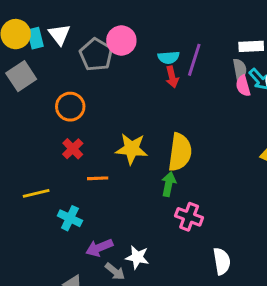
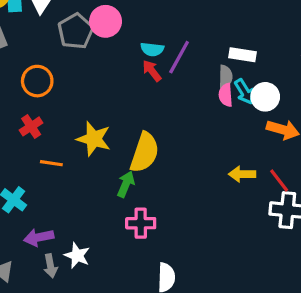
red arrow: (172, 77) -> (152, 71), turned 145
pink cross: (189, 217) -> (141, 223), turned -32
gray arrow: (115, 271) -> (50, 266), turned 30

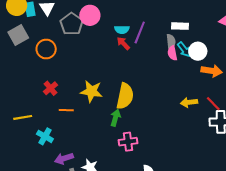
orange circle: (37, 81) -> (46, 49), moved

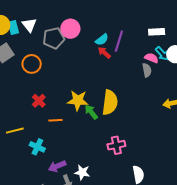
gray pentagon: (72, 24) -> (54, 38), turned 30
cyan semicircle: (122, 30) -> (102, 40), turned -32
gray semicircle: (171, 41) -> (147, 70), moved
pink semicircle: (172, 53) -> (151, 58), turned 128
green arrow: (115, 118) -> (91, 112), moved, turned -49

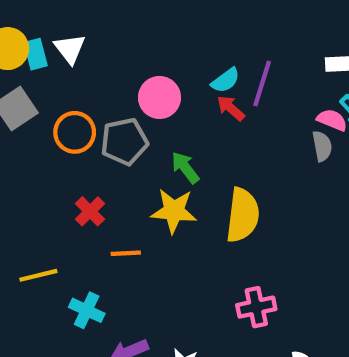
pink circle: (70, 29) -> (159, 97), moved
gray pentagon: (54, 38) -> (124, 142), moved
green arrow: (91, 112) -> (185, 168), moved

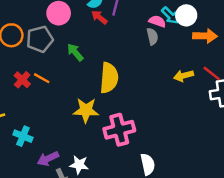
yellow star: (174, 211) -> (86, 110), moved
orange line: (126, 253) -> (42, 78), moved, turned 35
pink cross: (256, 307) -> (119, 130), size x1.4

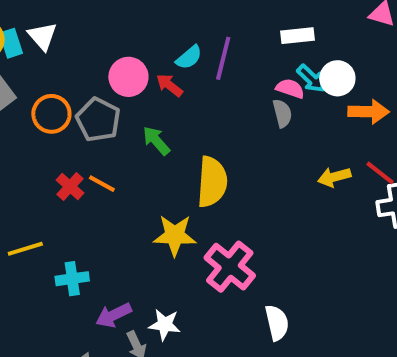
red arrow: (99, 17) -> (169, 85), moved
gray pentagon: (40, 39) -> (98, 120), turned -30
pink cross: (119, 130) -> (230, 267), turned -36
cyan cross: (23, 136) -> (72, 279), turned -30

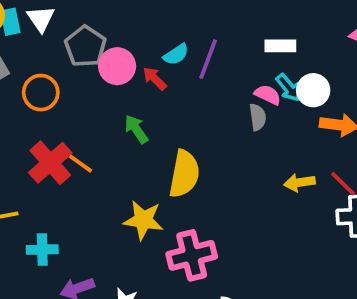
gray pentagon: (98, 120) -> (85, 46), moved
red cross: (70, 186) -> (50, 163), size x1.6
pink cross: (230, 267) -> (192, 255), turned 30

